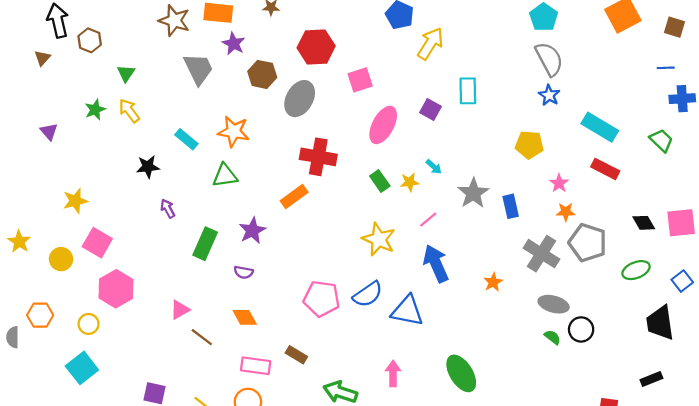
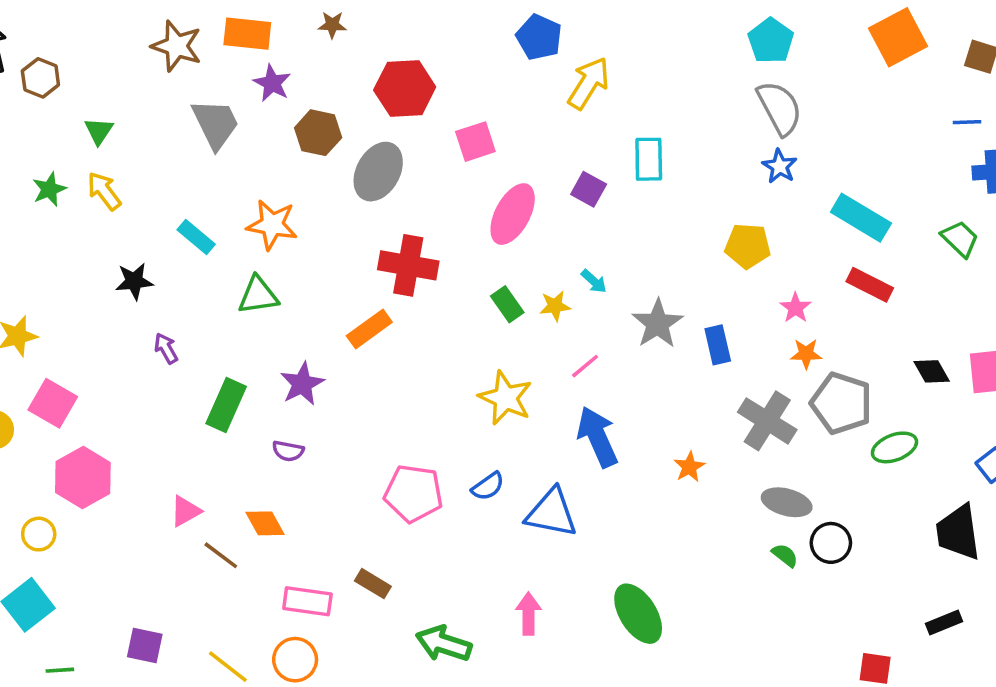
green ellipse: (636, 270) -> (895, 447), moved
blue semicircle: (368, 294) -> (488, 486), size x0.7
orange diamond: (245, 317) -> (265, 523), moved

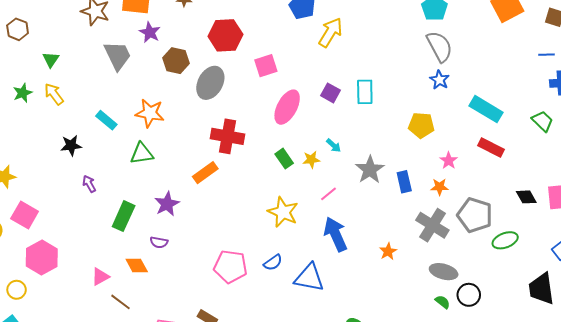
cyan rectangle: (649, 159) -> (365, 92), moved
orange star: (806, 354) -> (440, 187), moved
orange diamond: (265, 523) -> (137, 266), moved

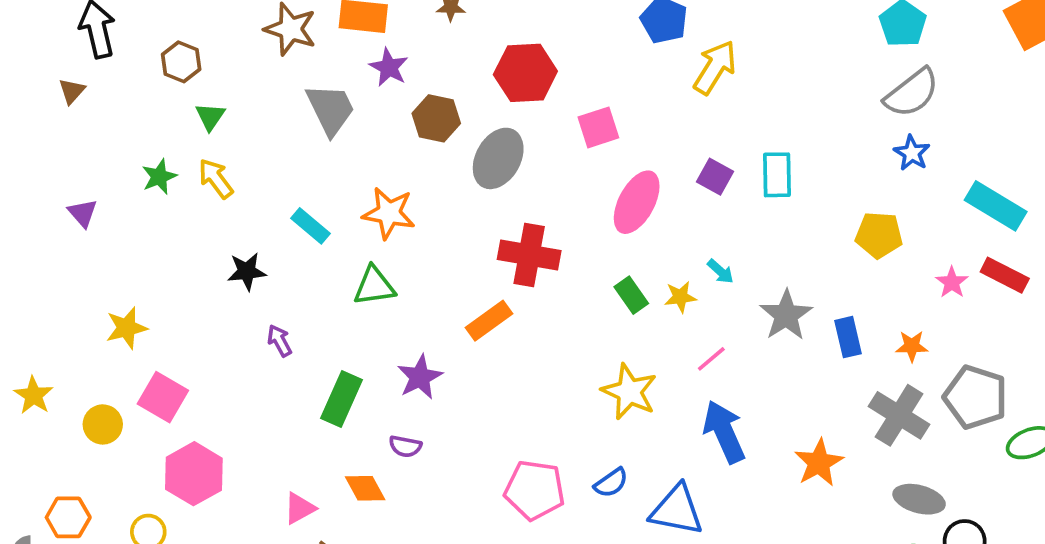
brown hexagon: (18, 29) -> (181, 62), moved
gray semicircle: (440, 46) -> (912, 93), turned 80
pink star: (449, 161) -> (952, 282), moved
orange star: (388, 251) -> (819, 463), size x1.5

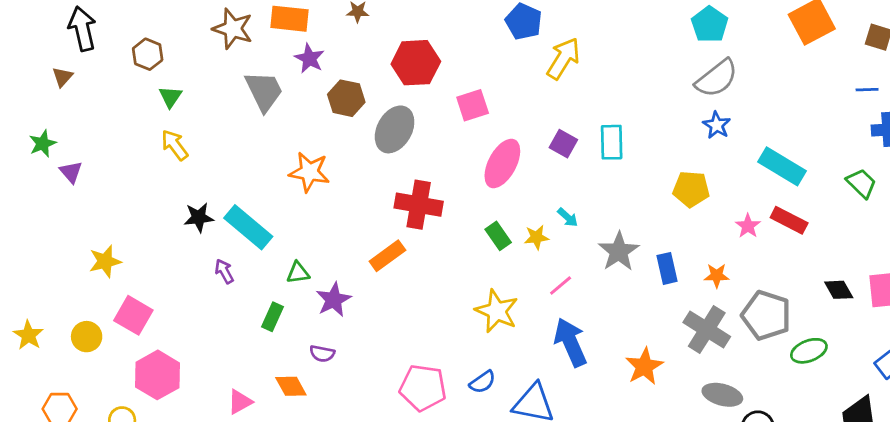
green star: (159, 177) -> (43, 144), moved
cyan rectangle: (310, 226) -> (248, 227), moved, size x1.6
green triangle: (374, 286) -> (298, 273), moved, size x0.7
yellow star: (34, 395) -> (28, 335), moved
green rectangle: (341, 399) -> (272, 317), size x0.7

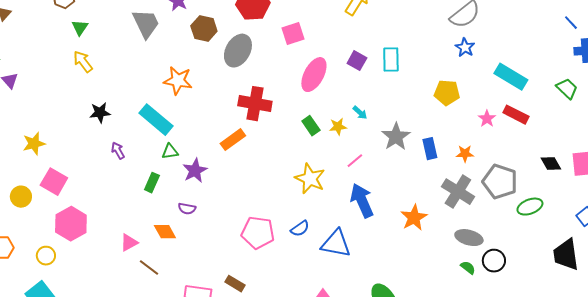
blue line: (867, 90) -> (571, 23), turned 49
cyan rectangle: (248, 227) -> (156, 120), moved

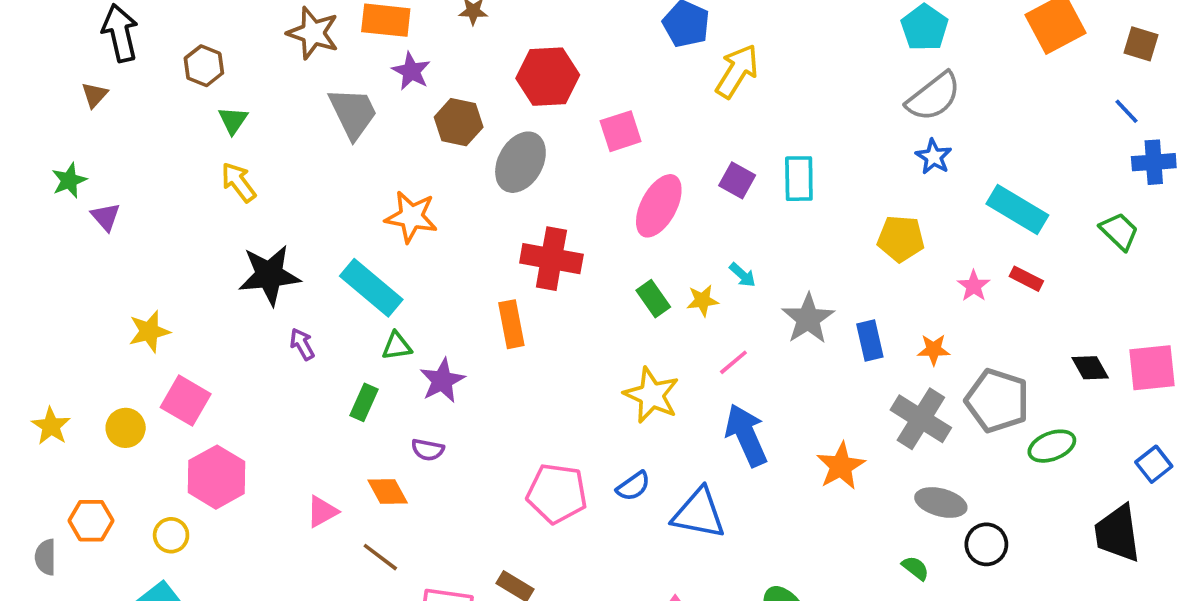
black star: (100, 113) -> (269, 275), size x1.6
red rectangle: (516, 115) -> (1026, 279), size x0.7
orange rectangle: (233, 140) -> (511, 324), turned -65
brown line: (149, 268) -> (380, 557), moved
green semicircle: (468, 268) -> (915, 568), moved

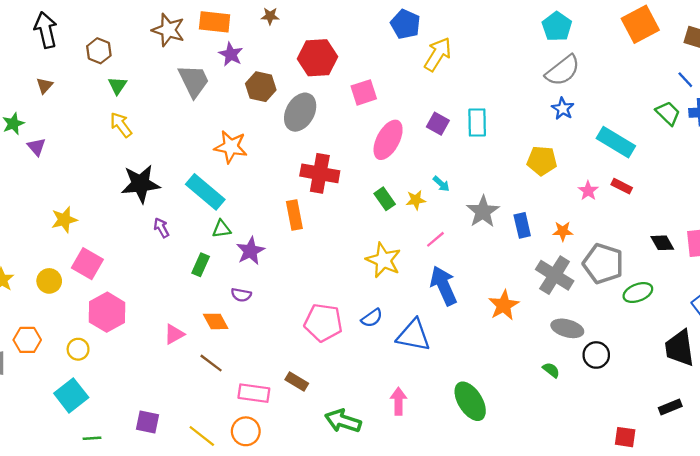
brown triangle: (95, 95) -> (45, 85), moved
green trapezoid: (1119, 231) -> (668, 113), moved

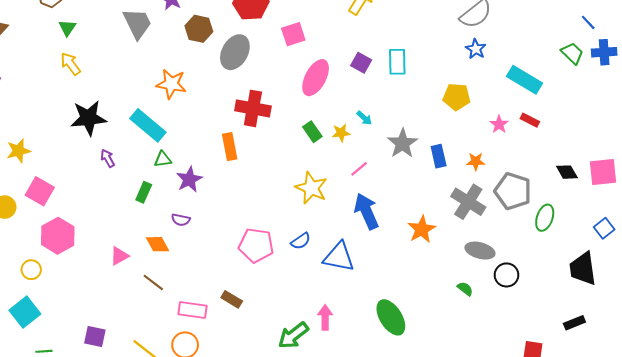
green ellipse: (638, 293) -> (545, 218), turned -50
green arrow: (343, 421) -> (293, 335), moved, turned -56

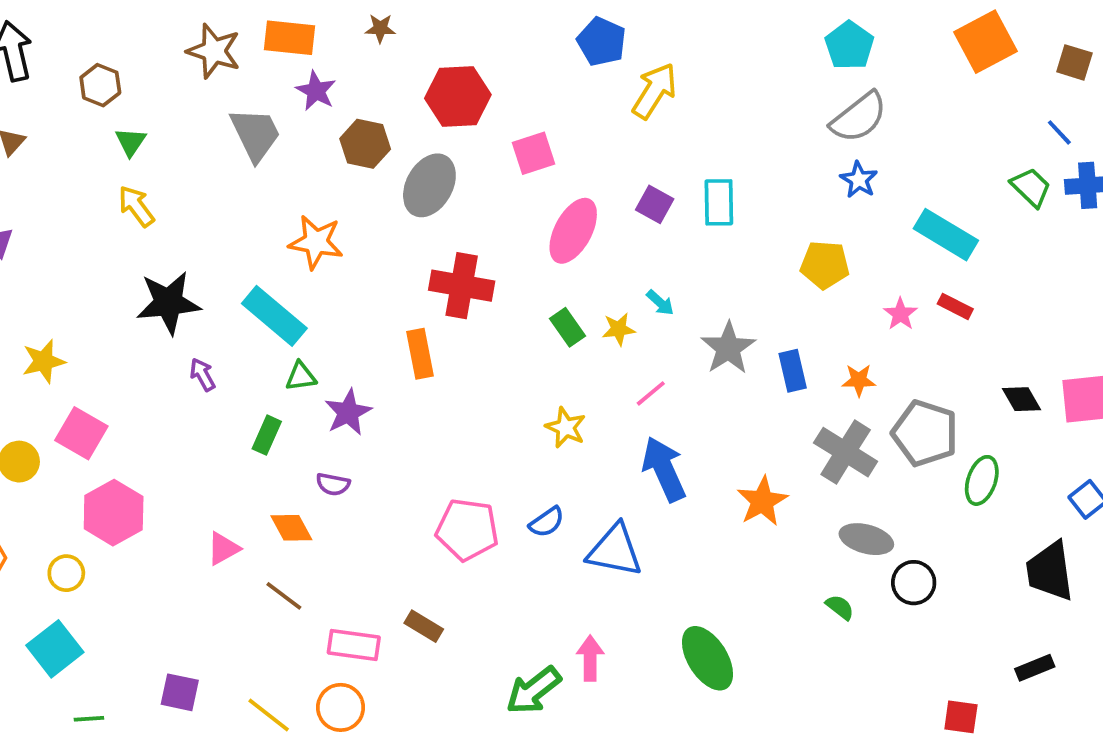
yellow star: (311, 188) -> (566, 427), size x0.7

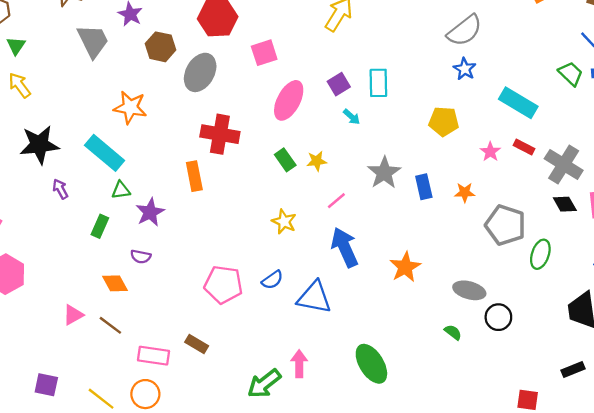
purple square: (655, 204) -> (339, 84), turned 30
cyan arrow: (660, 303) -> (352, 117), moved
gray cross: (846, 452) -> (564, 165), moved
pink triangle: (223, 549) -> (73, 315), moved

